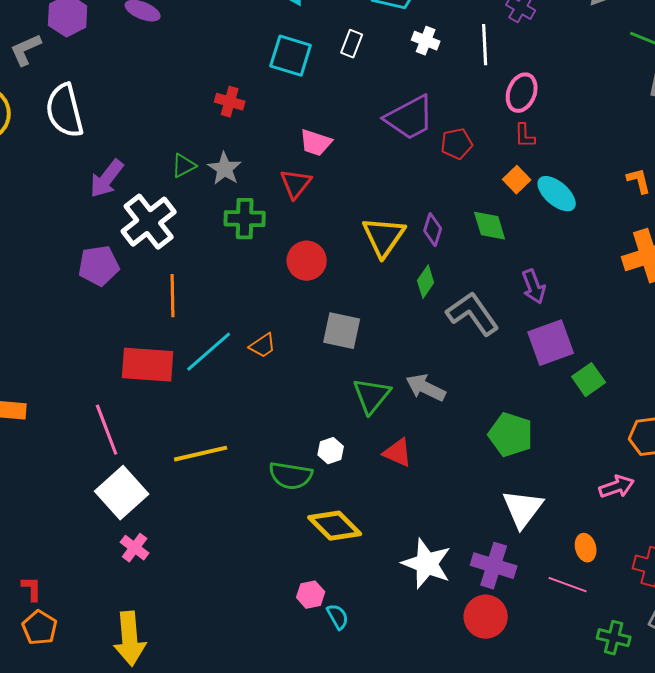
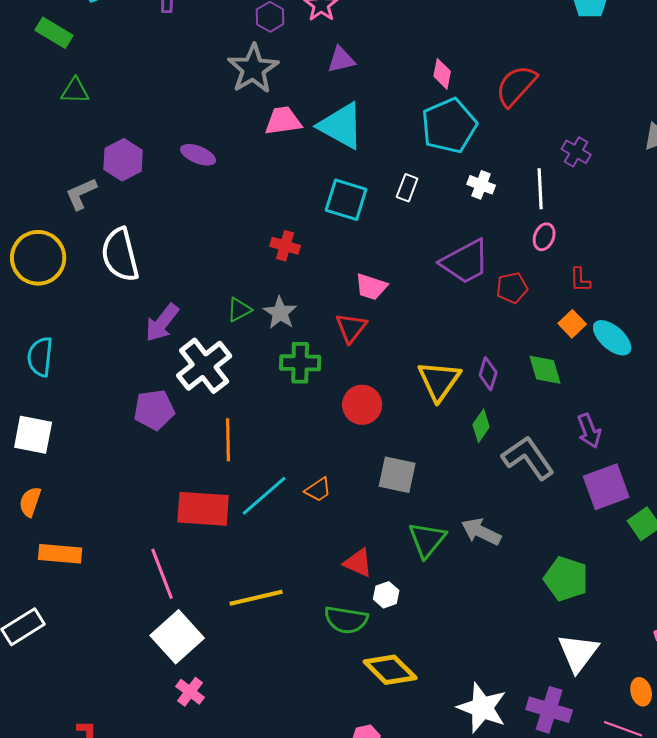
pink ellipse: (522, 93) -> (544, 237), moved, size x0.7
red triangle: (398, 453) -> (358, 563), moved

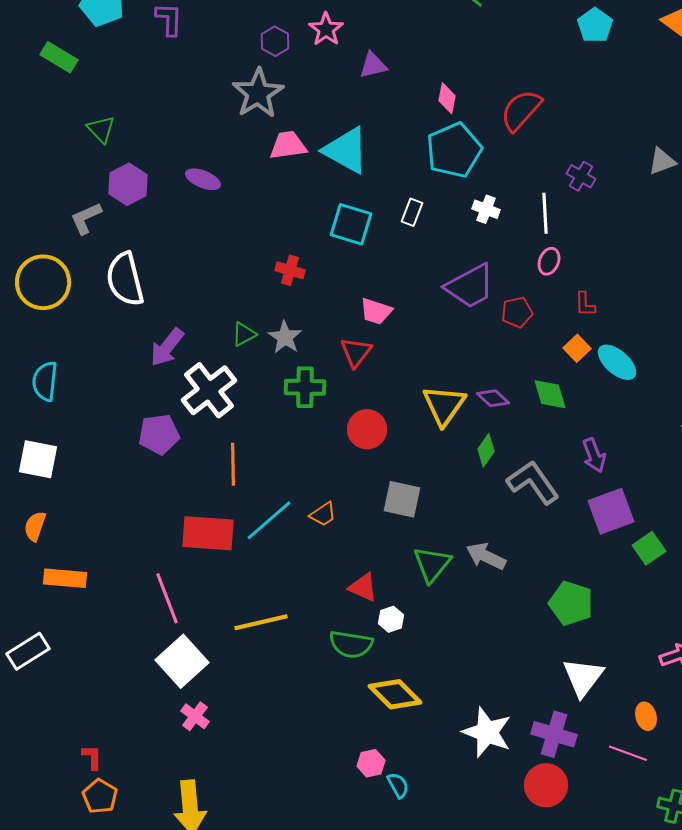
purple triangle: (341, 60) -> (373, 65), moved
green triangle: (75, 91) -> (101, 129), moved, turned 44
purple diamond: (488, 374) -> (493, 398), turned -64

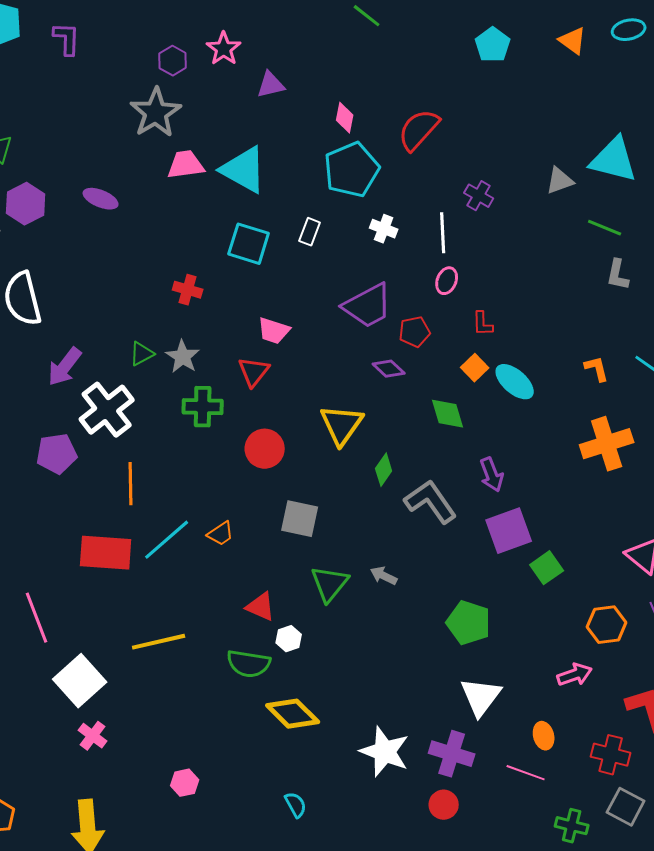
purple diamond: (493, 398) -> (389, 369), moved
gray arrow: (486, 556) -> (384, 576), size x0.7
pink line: (167, 598) -> (37, 618), moved
pink hexagon: (371, 763) -> (185, 783), moved
red circle: (546, 785) -> (444, 805), size x0.7

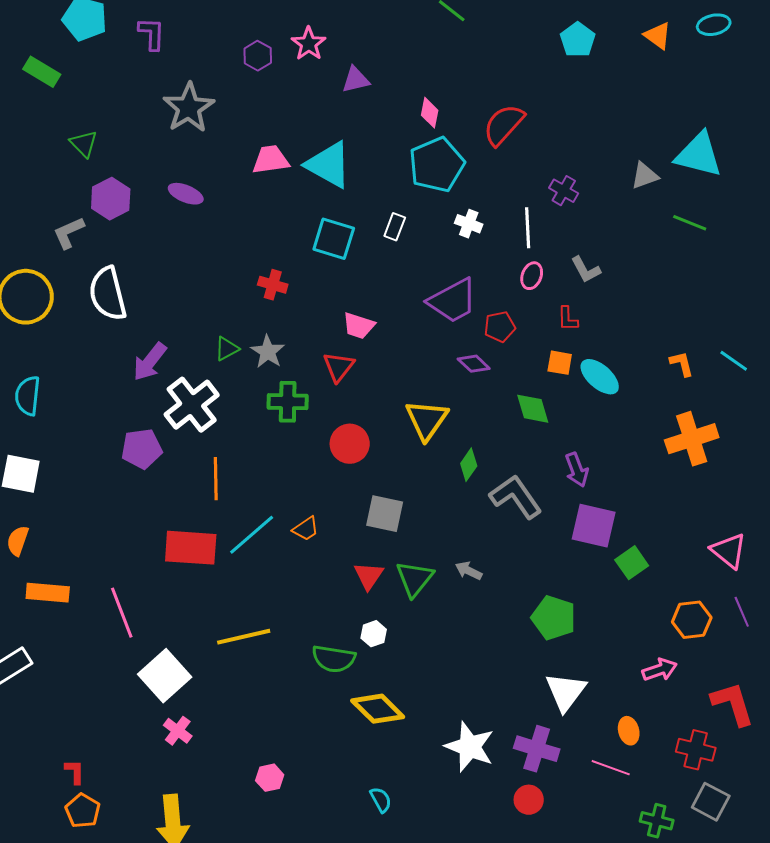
gray star: (156, 113) -> (189, 108), moved
gray L-shape: (618, 275) -> (586, 270), moved, turned -40
orange square: (475, 368) -> (560, 363), turned -36
purple square: (509, 531) -> (594, 526), turned 33
red triangle: (261, 607) -> (369, 576), moved, turned 40

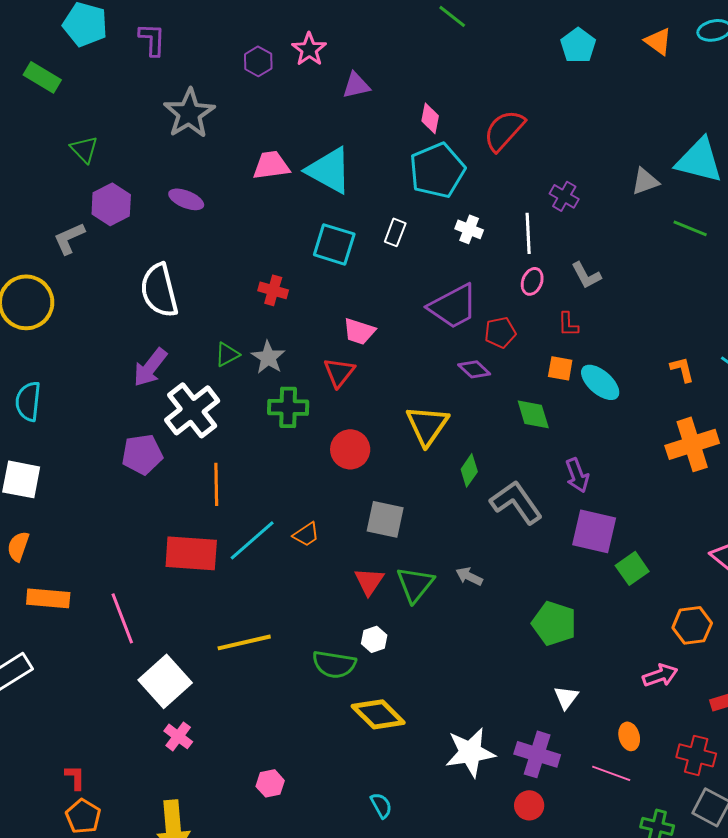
white semicircle: (108, 294) -> (159, 290), moved
white triangle: (566, 692) -> (566, 697), size x0.6
white star: (470, 747) -> (470, 752), turned -30

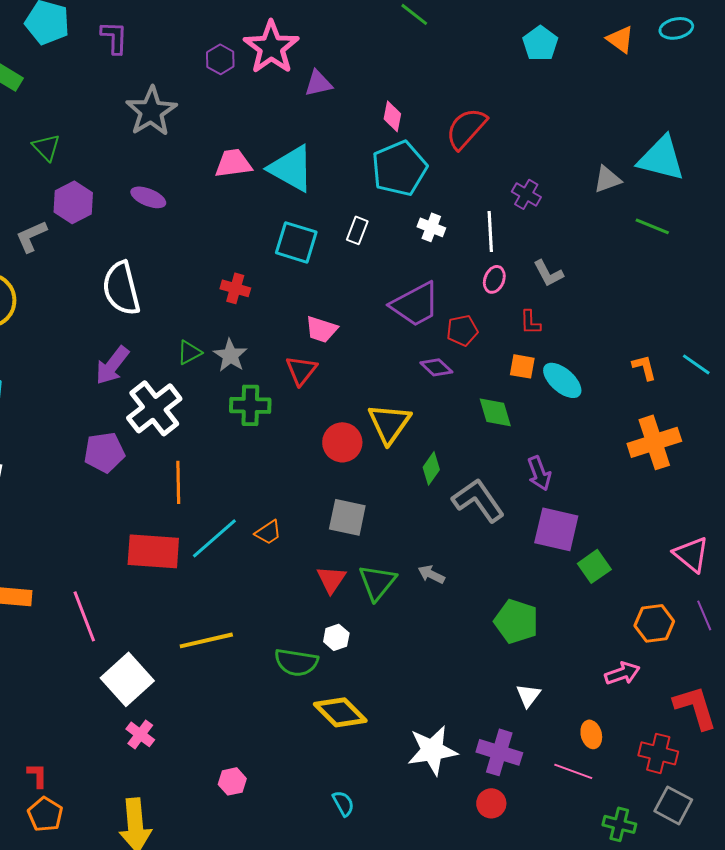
pink star: (309, 49) -> (271, 47), size x1.6
red circle: (350, 449) -> (342, 442), moved

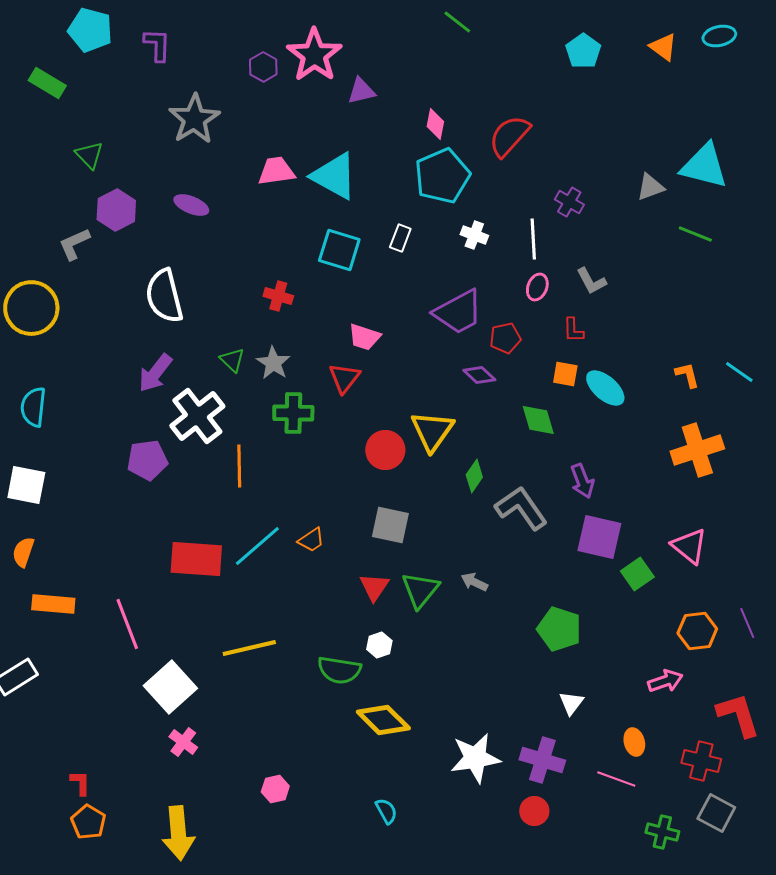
green triangle: (189, 352) -> (232, 360), turned -48
orange line: (178, 482) -> (239, 466), moved
pink triangle: (691, 554) -> (689, 546), moved

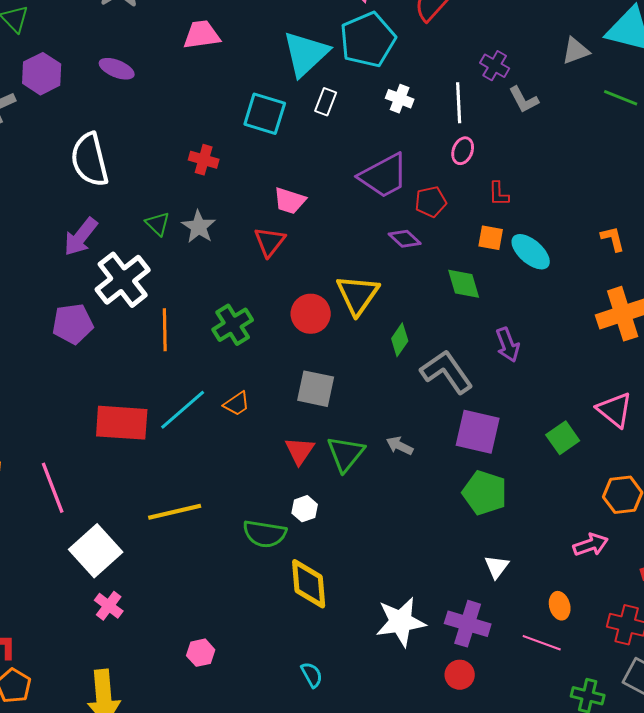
cyan triangle: (334, 176) -> (306, 54), moved, turned 48
gray L-shape: (591, 281) -> (524, 100), moved
green cross: (293, 413) -> (233, 325), moved, turned -33
purple square: (599, 537) -> (478, 432), moved
yellow diamond: (383, 720) -> (309, 584), turned 40

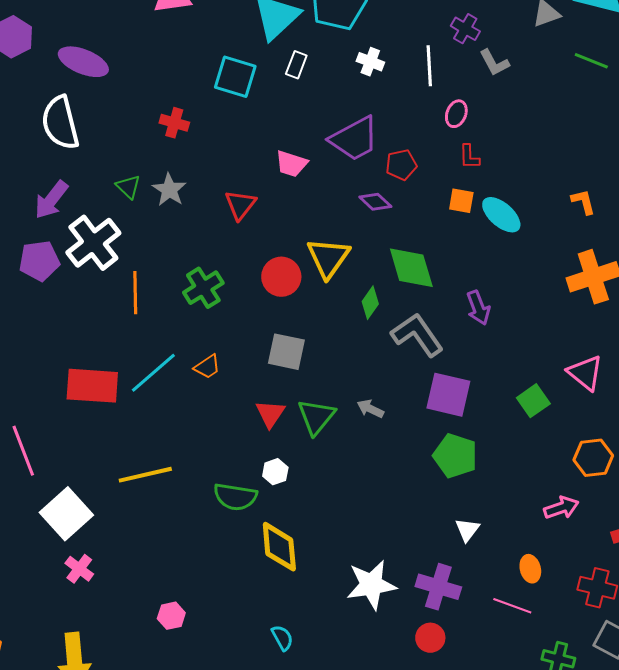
purple ellipse: (117, 69) -> (83, 62), moved, size x1.4
pink ellipse: (463, 151) -> (456, 114), moved
pink trapezoid: (290, 201) -> (291, 164), moved
green diamond: (464, 284) -> (411, 268), moved, size x1.4
purple pentagon: (73, 324) -> (39, 261), moved

